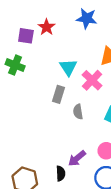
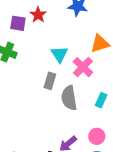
gray semicircle: (78, 112) -> (69, 98), size x1.6

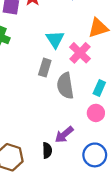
pink circle: (97, 136) -> (96, 113), moved

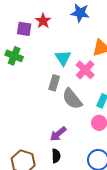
gray semicircle: (65, 86) -> (72, 99), turned -30
purple arrow: (64, 135) -> (58, 134), moved

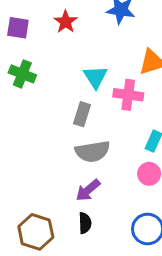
purple square: (24, 29) -> (18, 28), moved
pink cross: (85, 70) -> (128, 95), turned -36
gray semicircle: (72, 99) -> (92, 151), moved, turned -60

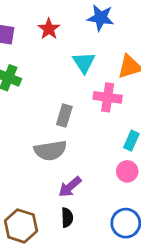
cyan triangle: (95, 77) -> (84, 62), moved
gray semicircle: (92, 151) -> (50, 150), moved

